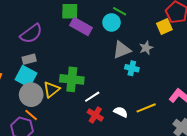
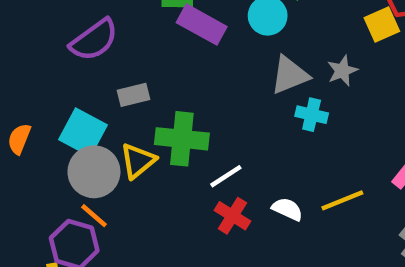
gray rectangle: (29, 59) -> (134, 95), moved

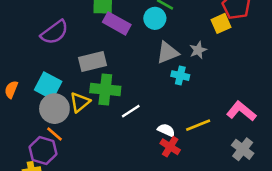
gray rectangle: (134, 95) -> (93, 62), moved, size x1.5
red cross: (232, 216) -> (170, 147), moved

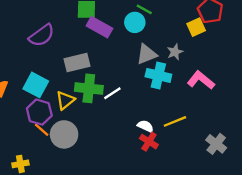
cyan cross: (180, 76) -> (158, 75), size x1.5
gray circle: (54, 109) -> (64, 134), moved
white line: (131, 111) -> (112, 93), moved
pink L-shape: (241, 111) -> (201, 80), moved
purple hexagon: (43, 151) -> (39, 112), moved

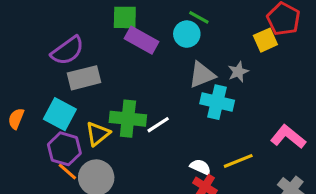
gray rectangle: (77, 63) -> (84, 78), moved
pink L-shape: (201, 80) -> (288, 137), moved

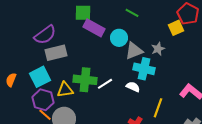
cyan circle: (187, 34) -> (119, 38), moved
cyan square: (60, 114) -> (40, 77), turned 35
yellow triangle: (98, 134) -> (65, 90), turned 30
yellow line: (238, 161) -> (158, 108), turned -48
white semicircle: (200, 167) -> (133, 87), moved

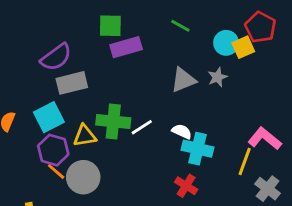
purple rectangle: (94, 28) -> (126, 47), turned -45
cyan circle: (119, 38) -> (226, 43), moved
cyan cross: (144, 69) -> (198, 149), moved
yellow line: (158, 108) -> (245, 161), moved

